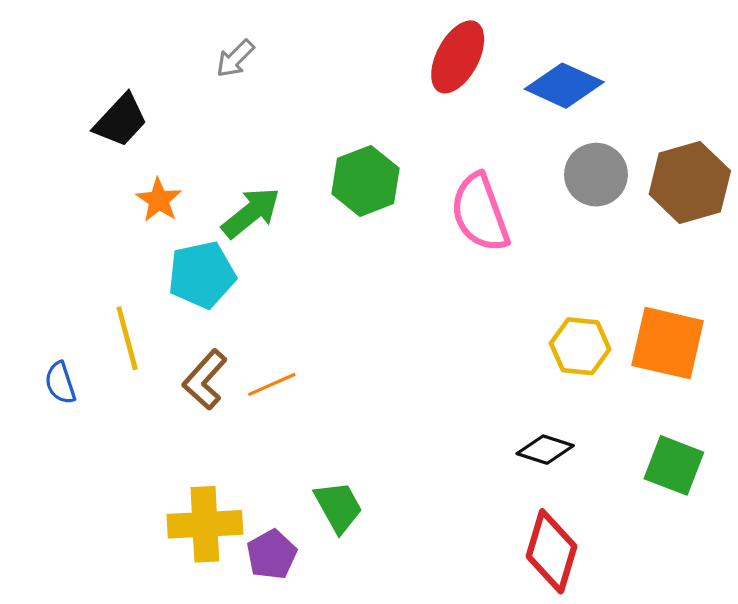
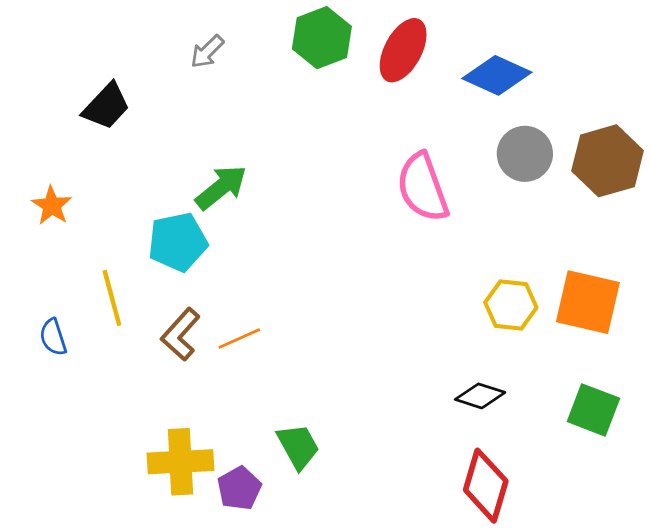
green hexagon: (365, 181) -> (322, 38), moved
orange star: (159, 200) -> (52, 206), moved

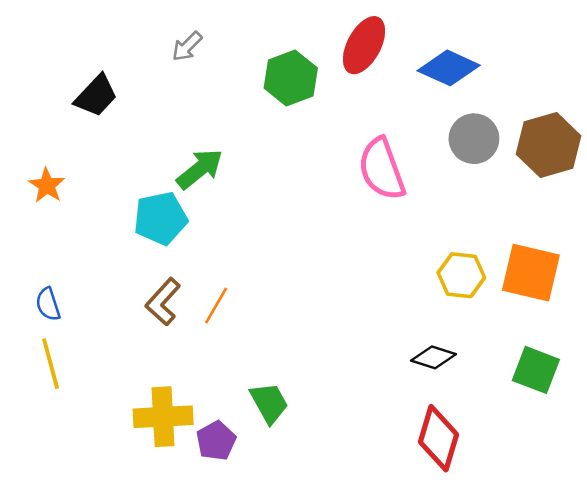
green hexagon: (322, 38) -> (291, 78), moved
yellow line: (112, 298) -> (51, 364), moved
orange line: (239, 339) -> (216, 306), turned -36

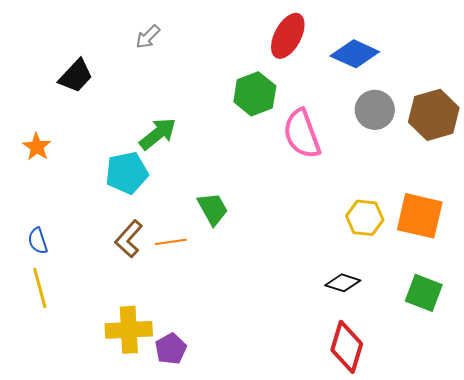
green hexagon: (291, 78) -> (255, 94), moved
orange line: (216, 306) -> (171, 242), turned 52
green trapezoid: (269, 403) -> (213, 209), moved

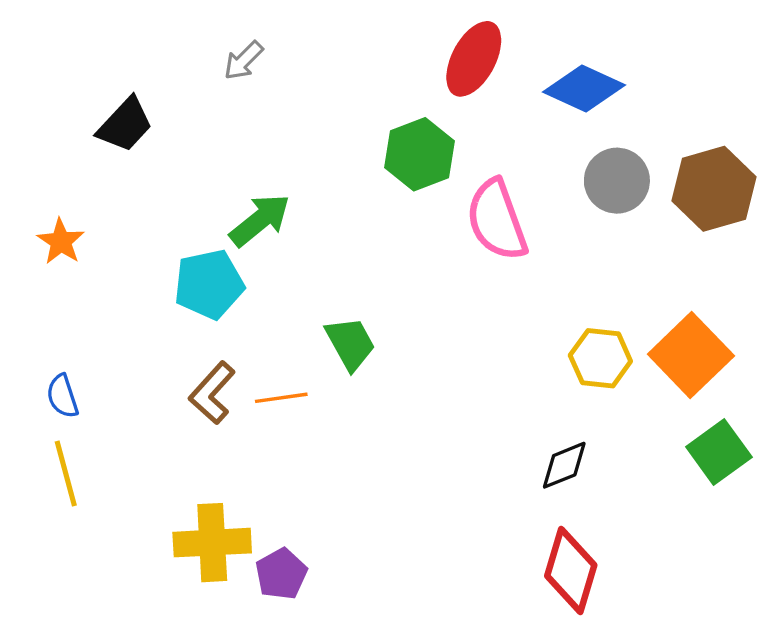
orange square: (420, 216) -> (691, 355), turned 33
black diamond: (343, 283) -> (564, 465), turned -40
green square: (424, 293) -> (719, 452), moved, turned 33

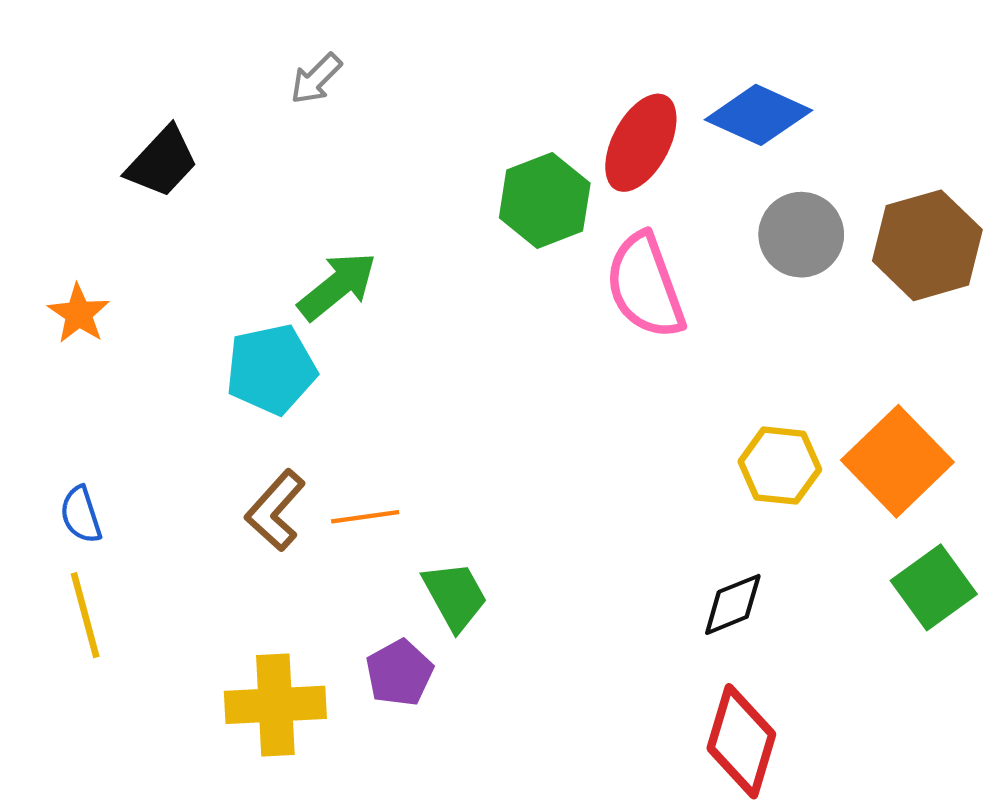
red ellipse: (474, 59) -> (641, 143), moved
green trapezoid: (350, 343) -> (455, 596), moved
purple pentagon: (281, 574) -> (399, 673), moved

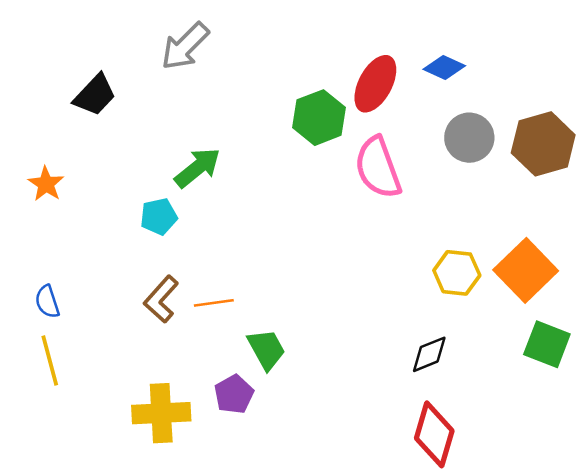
gray arrow: (316, 79) -> (185, 46), size x1.6
blue diamond: (758, 115) -> (444, 67), size x0.7
cyan pentagon: (271, 369) -> (159, 217), size x0.7
green square: (934, 587) -> (547, 344), turned -33

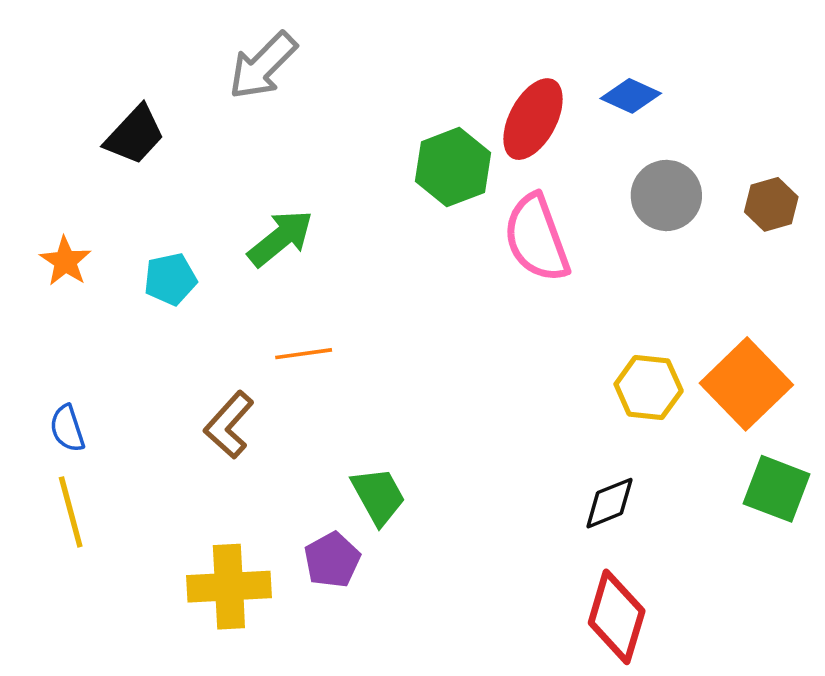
brown hexagon: (543, 144) -> (771, 204), size x0.6
cyan pentagon: (159, 217) -> (170, 279), moved
orange line: (214, 303) -> (304, 354), moved

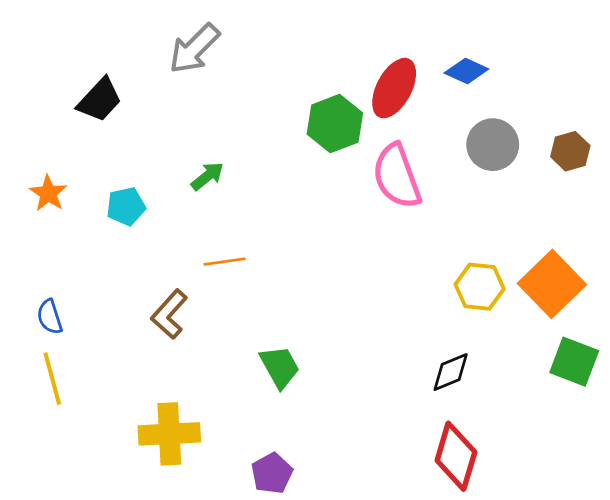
green arrow: (281, 238) -> (207, 176), size x0.7
purple pentagon: (332, 560) -> (272, 473), moved

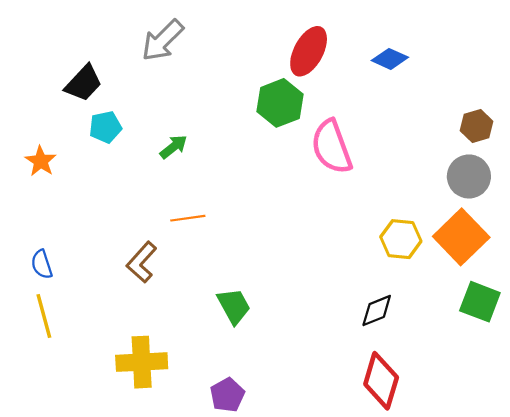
red ellipse: (394, 88) -> (309, 51), moved
gray circle: (493, 145) -> (469, 176), moved
cyan pentagon: (126, 206) -> (105, 127), moved

